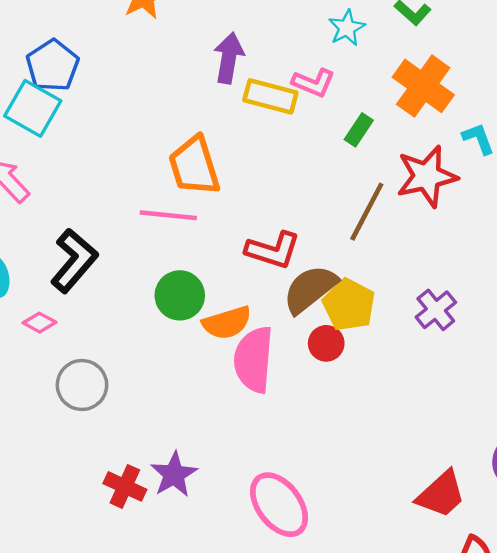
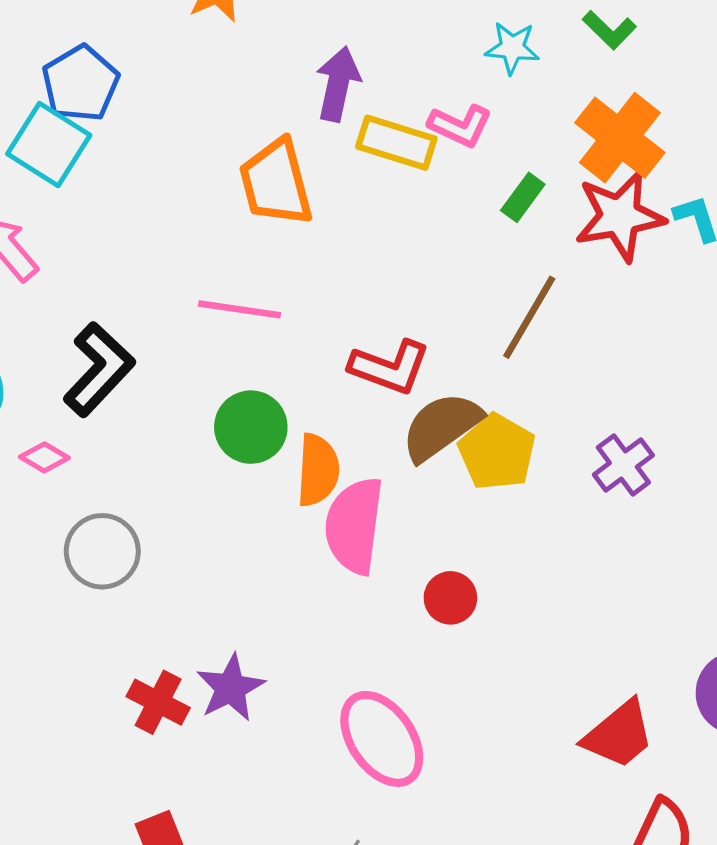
cyan star: (347, 28) -> (512, 48), turned 30
orange trapezoid: (194, 166) -> (276, 183), moved
red star: (427, 176) -> (620, 216), moved
orange semicircle: (227, 323) -> (318, 470), turned -72
red circle: (326, 343) -> (450, 598), moved

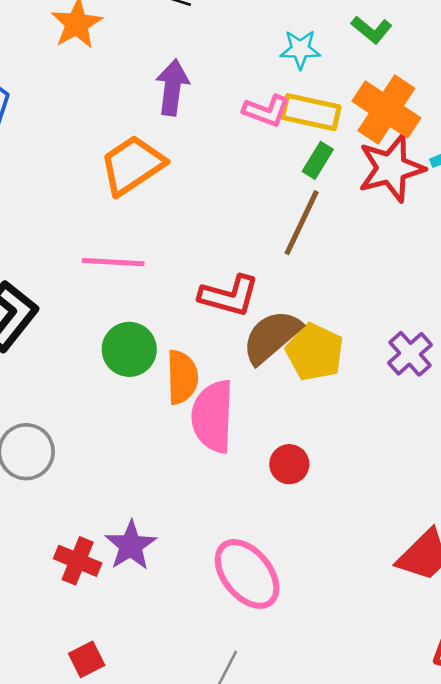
yellow rectangle: (396, 143) -> (311, 112), moved
orange trapezoid: (276, 183) -> (132, 165), turned 76
brown line: (529, 317) -> (302, 223), moved

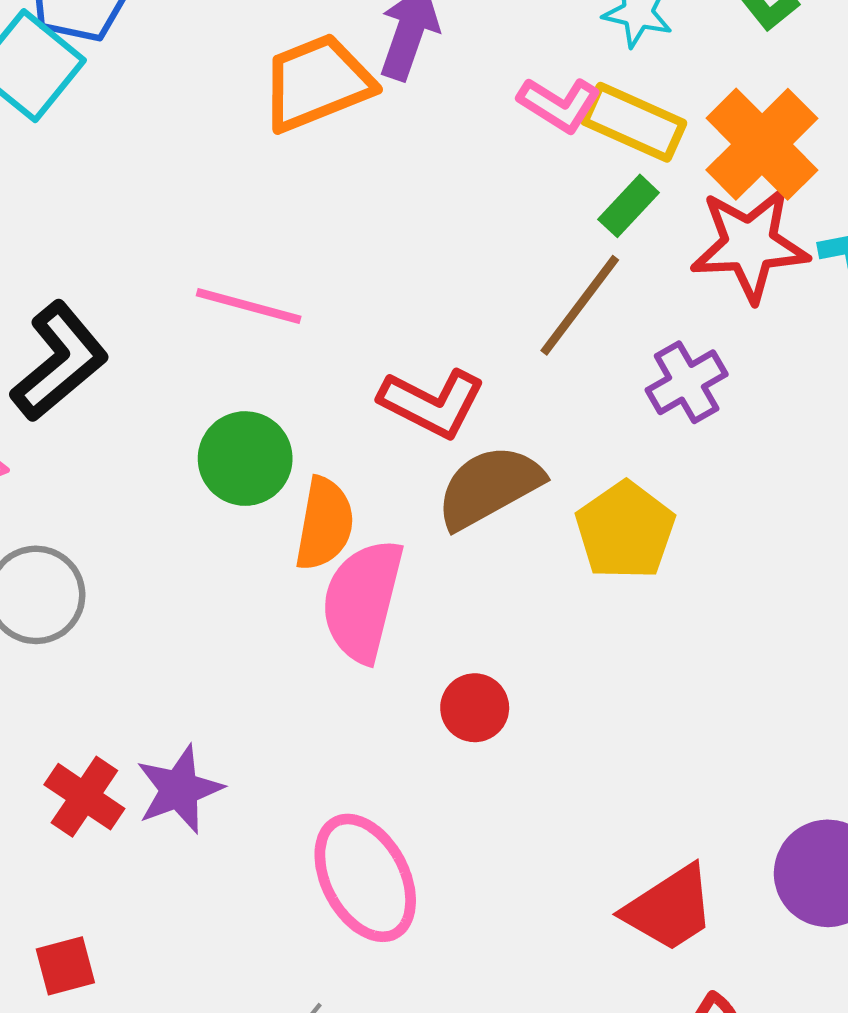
orange trapezoid: (132, 165) -> (317, 83), moved
yellow pentagon: (315, 352) -> (625, 530), moved
purple cross: (410, 354) -> (687, 382), moved

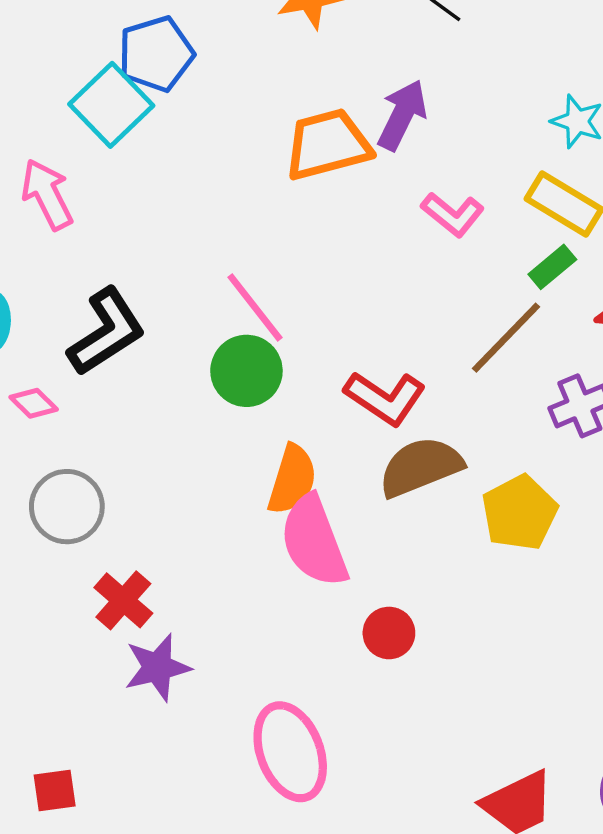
pink L-shape: (559, 104) -> (453, 214), moved
pink line: (249, 306) -> (255, 307), turned 30
green circle: (245, 459) -> (246, 371), moved
pink semicircle: (363, 600) -> (314, 541), turned -42
red cross: (84, 797) -> (123, 600), moved

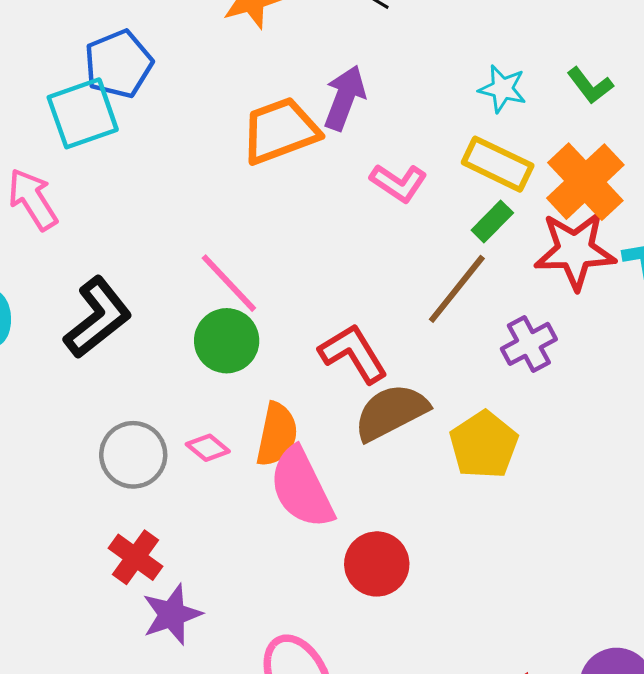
cyan square: (111, 105) -> (83, 113), turned 30
red L-shape: (385, 398) -> (353, 353), turned -150
pink diamond: (34, 403) -> (208, 448), moved
gray circle: (67, 507) -> (133, 455), moved
red circle: (389, 633) -> (377, 564), size x1.4

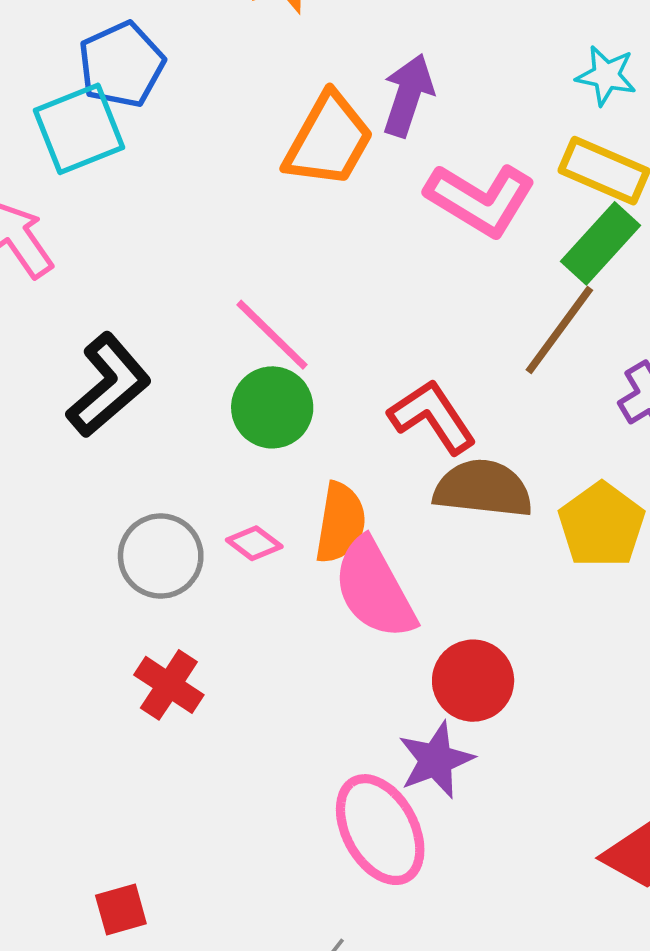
orange trapezoid: (280, 131) -> (329, 140), turned 142
pink L-shape: (398, 183) -> (480, 200), size x1.5
green rectangle: (492, 222) -> (600, 243), size x1.5
brown semicircle: (391, 412) -> (483, 489), turned 36
purple star: (172, 614) -> (436, 760), moved

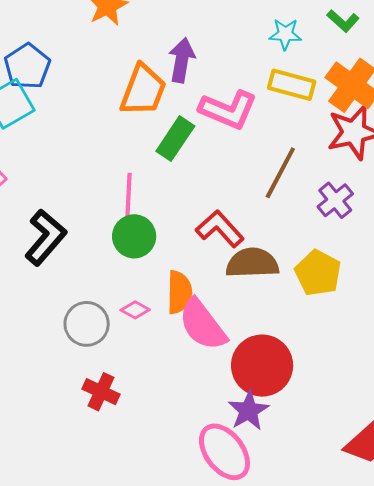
green rectangle: (600, 243) -> (175, 139), moved
pink line: (272, 335) -> (128, 198), turned 57
red circle: (473, 681) -> (262, 366), size x1.4

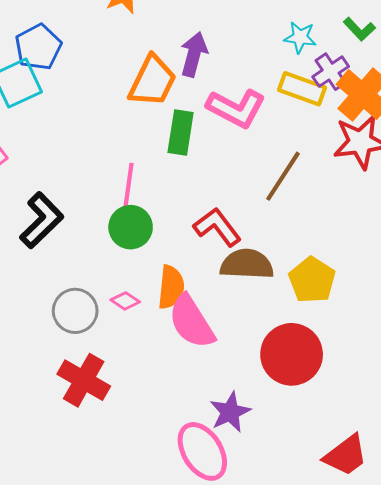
green rectangle: (175, 139) -> (181, 133), turned -30
purple cross: (335, 200) -> (331, 72), moved
red circle: (262, 366) -> (292, 354), moved
red cross: (101, 392) -> (84, 380), size x1.4

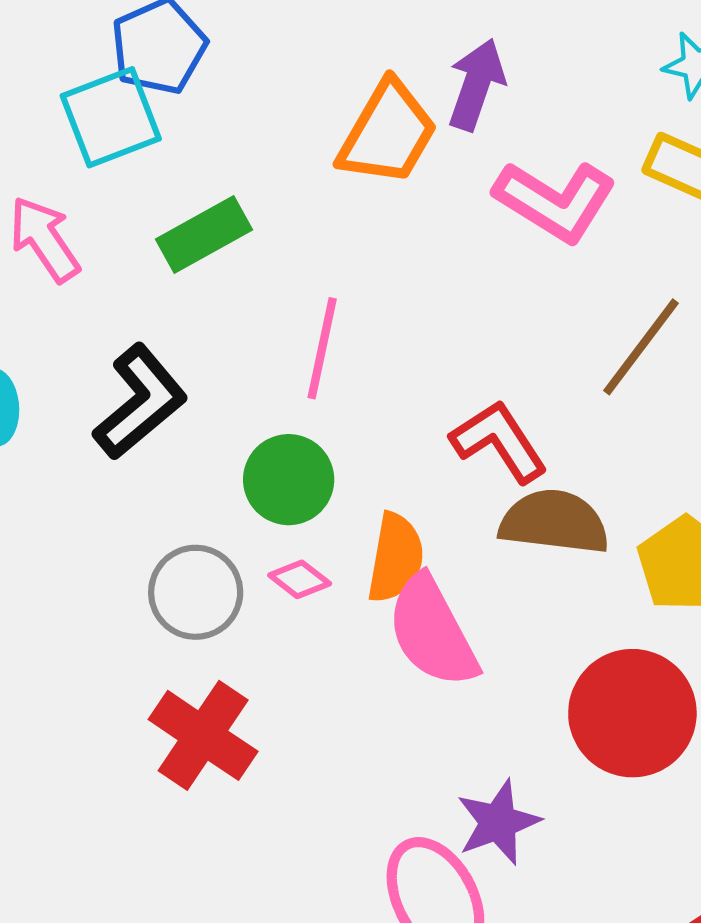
green rectangle: (181, 133) -> (204, 234), moved, turned 48
green circle: (131, 227) -> (289, 480), moved

